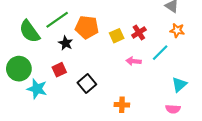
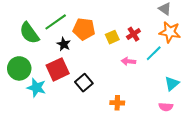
orange star: (177, 30) -> (170, 32), size x1.5
red square: (59, 70) -> (58, 69), size x1.6

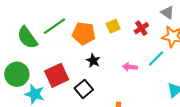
red cross: (133, 34) -> (141, 28), moved
yellow square: (112, 37) -> (113, 26), moved
black star: (64, 44) -> (93, 61), moved

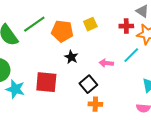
red cross: (141, 28) -> (126, 26), moved, turned 32
red square: (57, 75) -> (46, 82), moved, turned 30
black square: (84, 89) -> (88, 84), moved

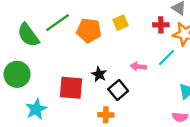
black star: (71, 57) -> (99, 74), moved
cyan star: (15, 89) -> (36, 109), moved, turned 30
orange cross: (95, 104) -> (106, 115), moved

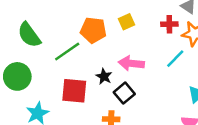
green line: (57, 23) -> (67, 52), moved
pink arrow: (138, 66) -> (131, 63), moved, size x1.5

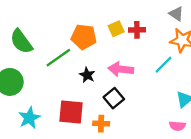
red cross: (169, 24) -> (137, 30), moved
black star: (104, 76) -> (87, 75), moved
red square: (74, 91) -> (71, 112), moved

